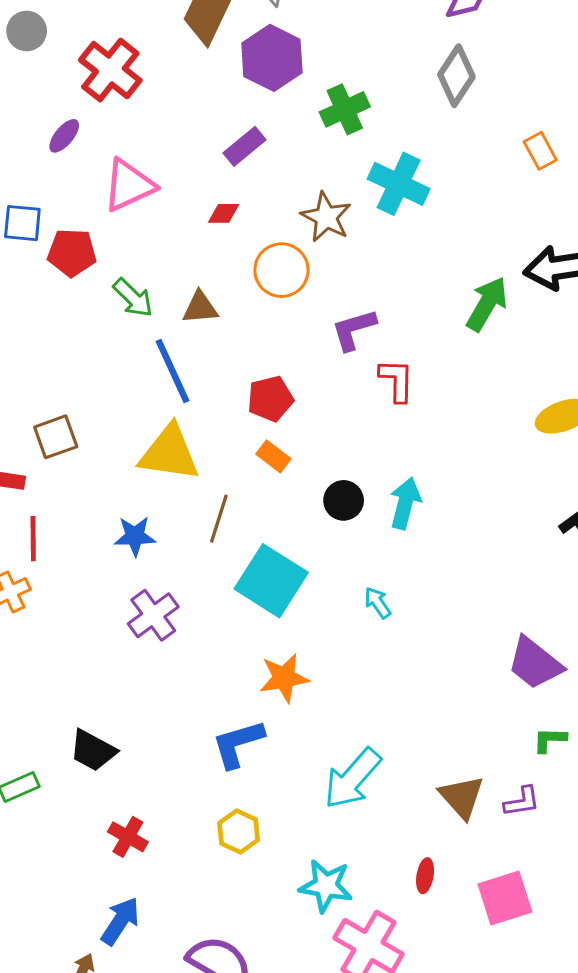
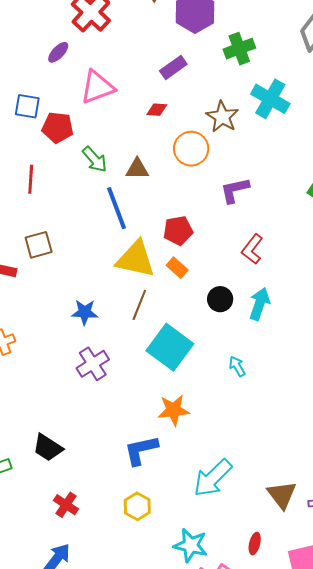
red L-shape: (397, 380) -> (252, 249), moved, turned -148
yellow triangle: (169, 453) -> (136, 259), moved
red line: (33, 539) -> (31, 179), moved

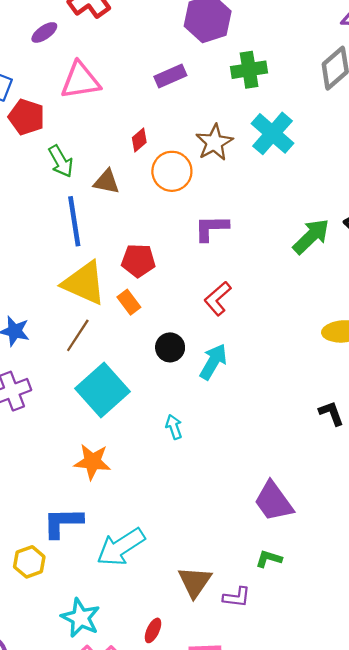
red diamond: (157, 110) -> (139, 140), moved, turned -55
blue L-shape: (141, 450) -> (63, 522), moved

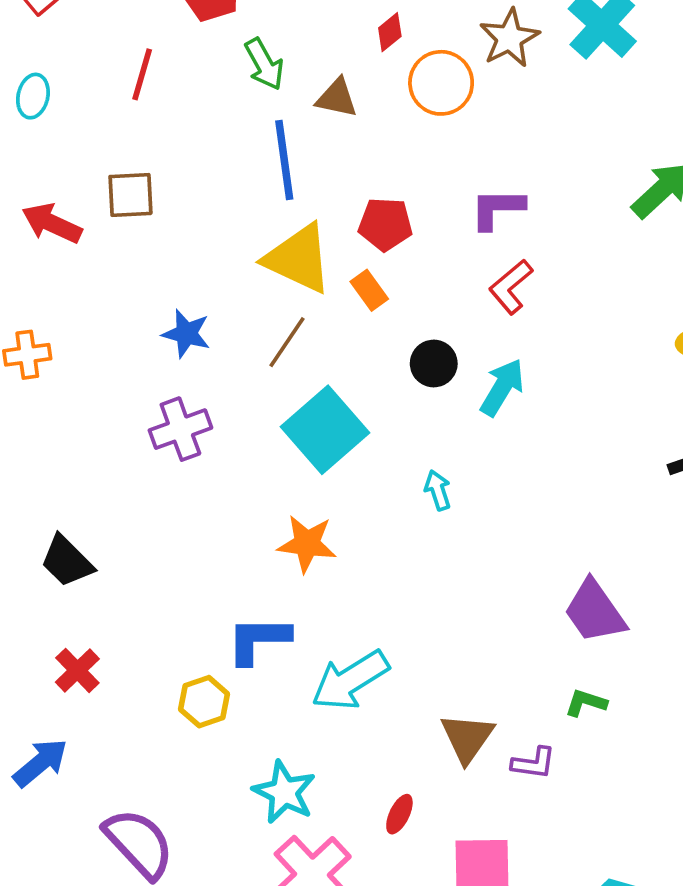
purple L-shape: (211, 228) -> (497, 209), moved

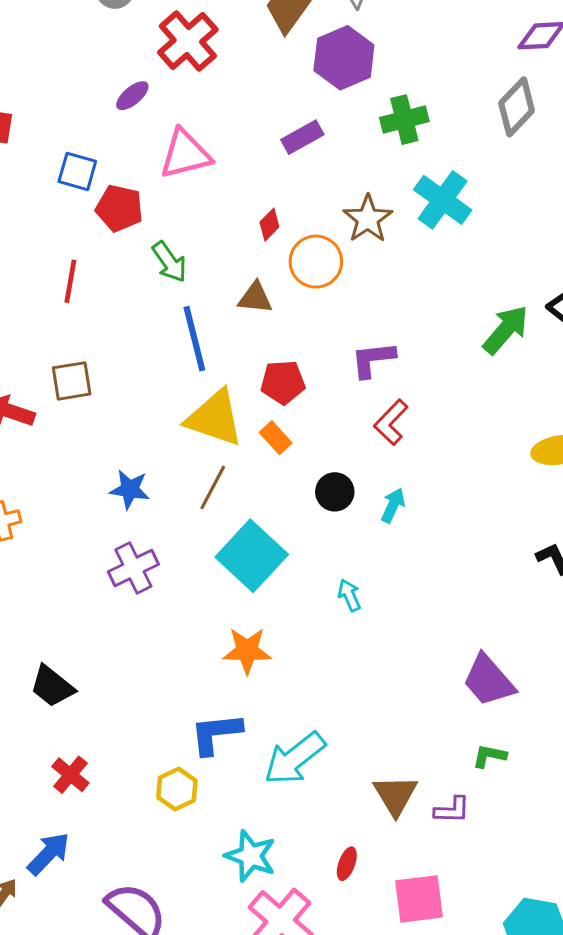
brown triangle: (337, 98) -> (255, 298), moved
cyan arrow: (502, 387) -> (393, 505), size x0.7

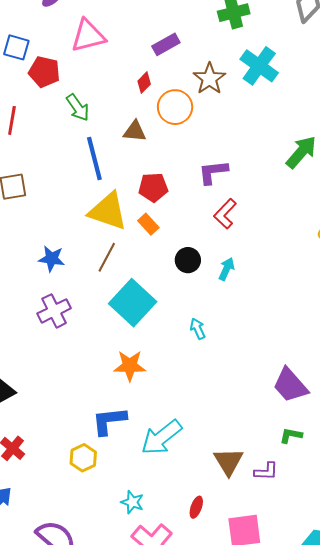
purple rectangle: (302, 137) -> (166, 44), moved
cyan star: (251, 856) -> (132, 502), size x0.7

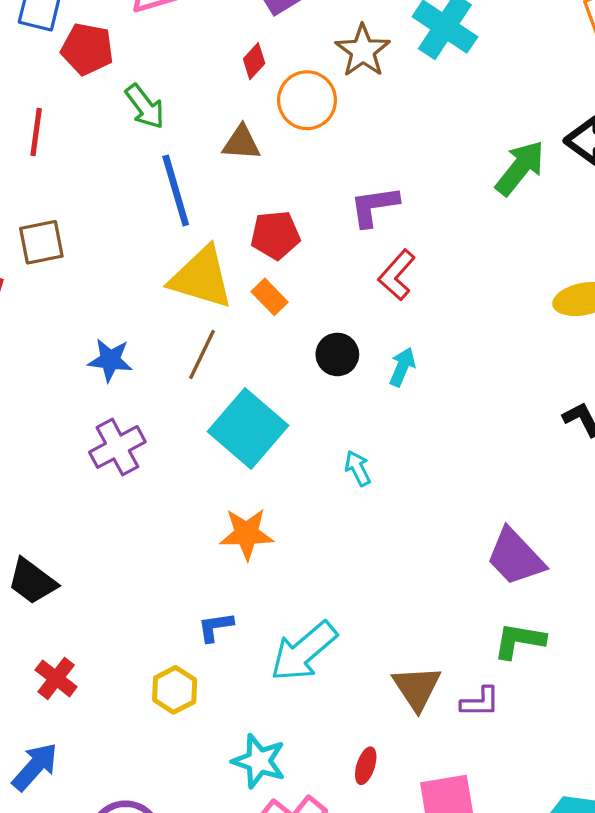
blue L-shape: (109, 421) -> (215, 627), size x0.6
green L-shape: (291, 435) -> (519, 641), size x1.4
cyan star: (132, 502) -> (259, 761), size x1.4

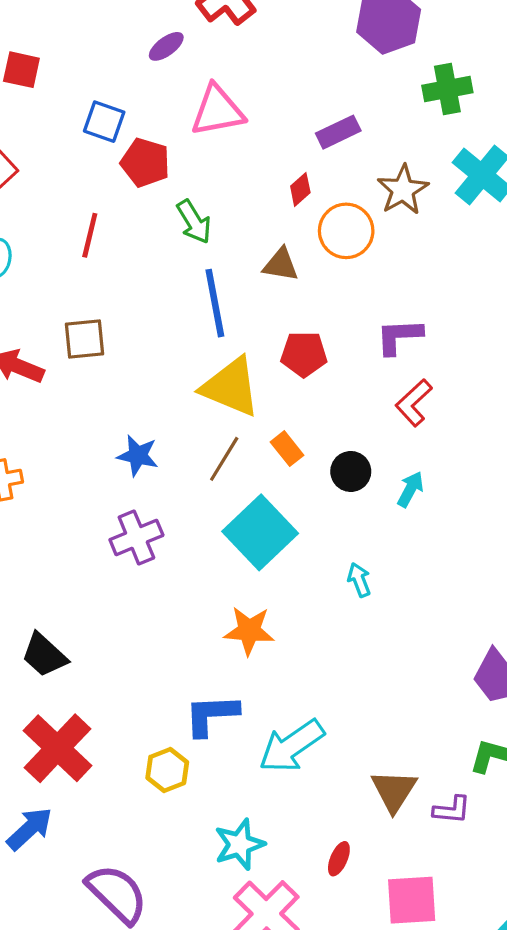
orange rectangle: (270, 297) -> (287, 449), moved
blue L-shape: (215, 627) -> (211, 715), size x1.6
red cross: (56, 678) -> (58, 748), size x1.8
cyan star: (259, 761) -> (239, 844), turned 30

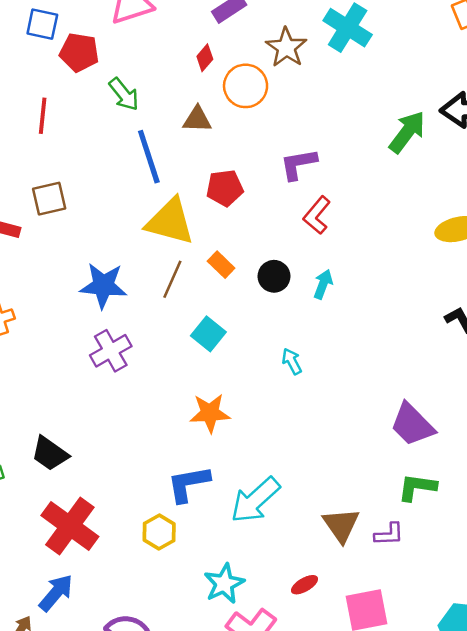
blue star: (138, 455) -> (103, 286), size x1.4
cyan square: (260, 532) -> (208, 334), size x0.6
red ellipse: (339, 859) -> (304, 585), turned 44

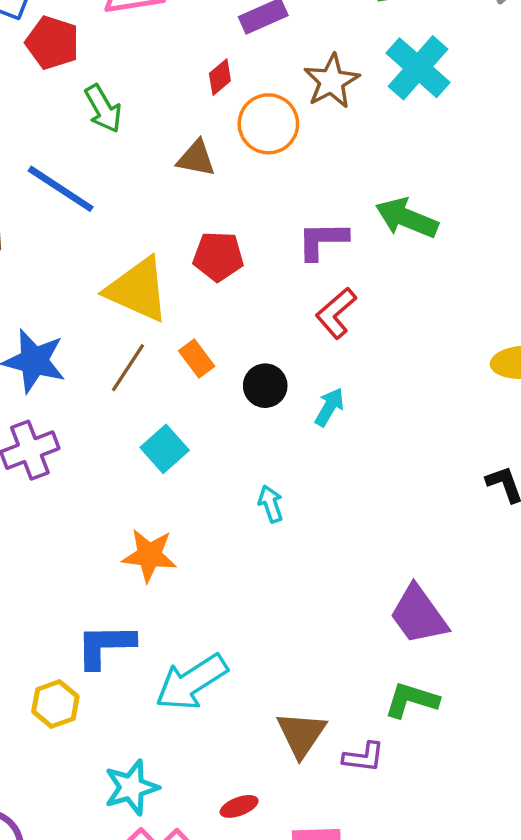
green arrow: (407, 132) -> (407, 218), moved, turned -114
blue line: (149, 157) -> (61, 189), moved, turned -48

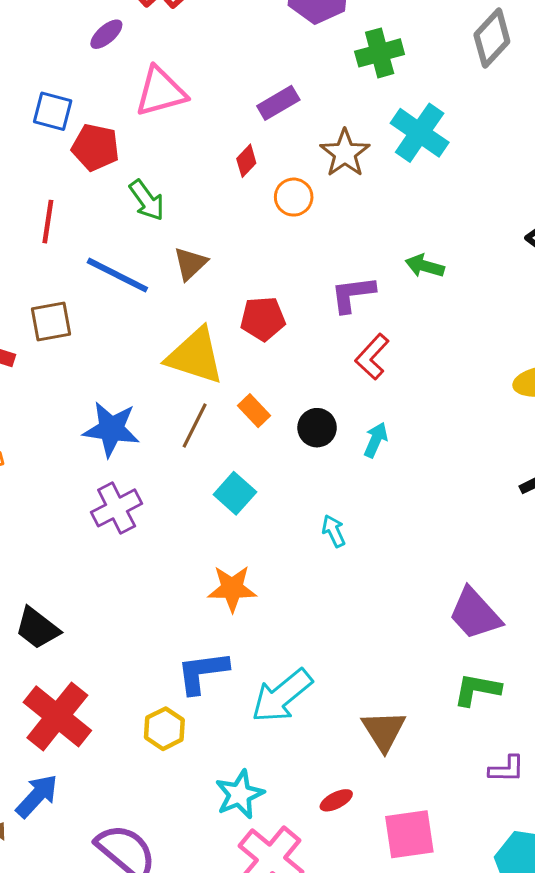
orange circle: (268, 124) -> (294, 197), size x0.7
brown triangle: (196, 158) -> (190, 264), moved, turned -48
green arrow: (407, 218) -> (425, 266), size x0.7
purple L-shape: (364, 757) -> (507, 769), moved

